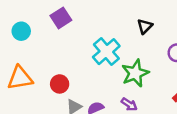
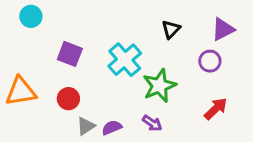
purple square: (61, 18) -> (70, 54), moved, turned -36
cyan circle: (21, 31) -> (31, 16), moved

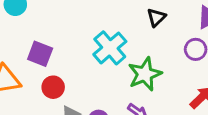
purple square: (70, 54) -> (40, 54), moved

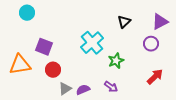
green star: (145, 74) -> (116, 61), size x0.7

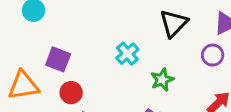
black triangle: (124, 22) -> (174, 23), size x1.5
cyan cross: (92, 43) -> (127, 54), size x0.7

